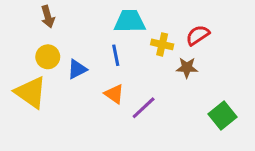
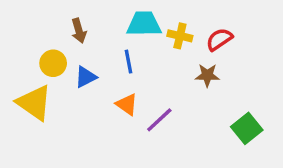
brown arrow: (48, 17) -> (79, 31), moved
yellow cross: (162, 44) -> (180, 36), moved

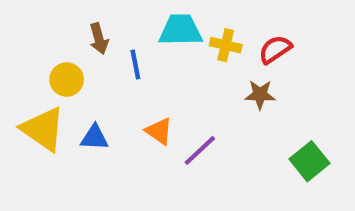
blue line: (128, 62) -> (135, 64), moved
blue triangle: (86, 77) -> (95, 138), moved, turned 30

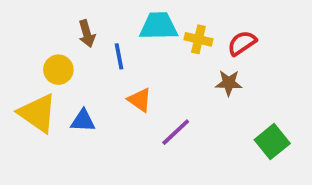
orange triangle: (159, 131) -> (140, 100), moved

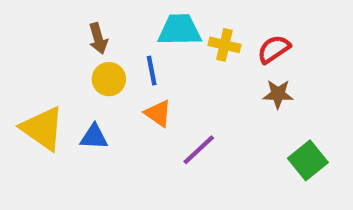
blue line: (119, 56) -> (152, 71), moved
yellow circle: (58, 70) -> (109, 79), moved
brown star: (229, 83) -> (278, 94), moved

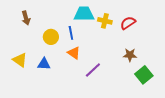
brown arrow: (98, 38) -> (26, 18), moved
brown star: (278, 94) -> (130, 55), moved
yellow triangle: (43, 128) -> (20, 60), size x0.7

